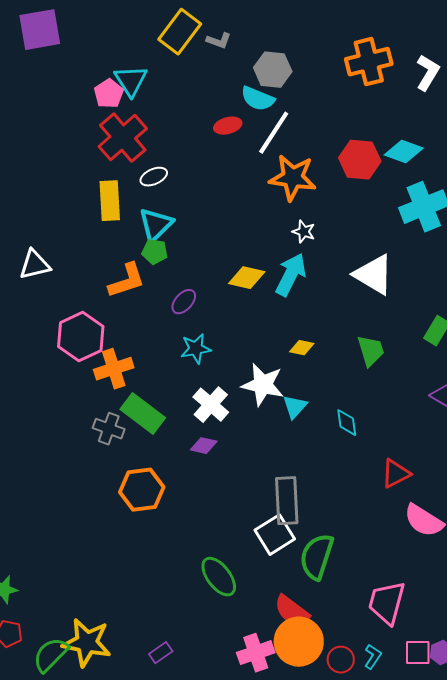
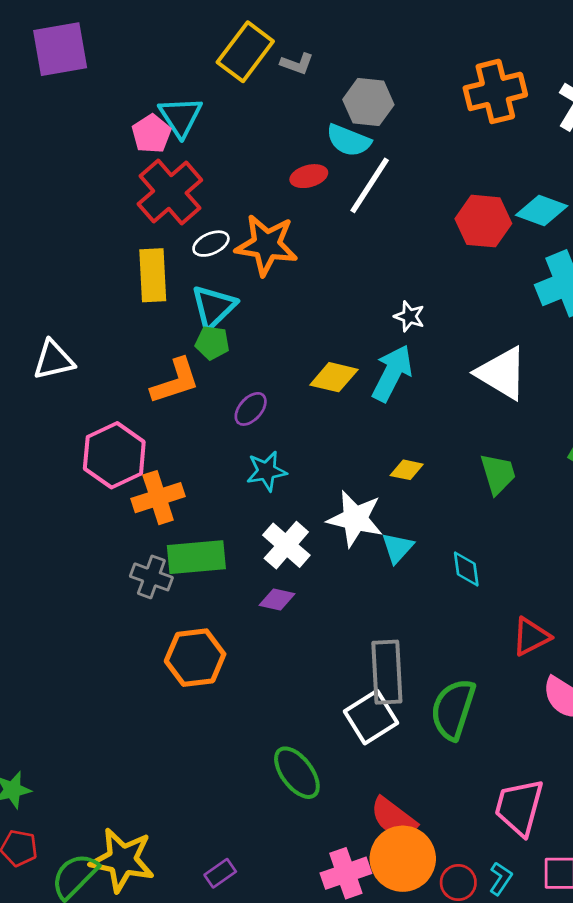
orange star: (293, 178) -> (266, 245), moved
green rectangle: (143, 414) -> (196, 557), turned -42
green semicircle: (317, 557) -> (453, 709), moved

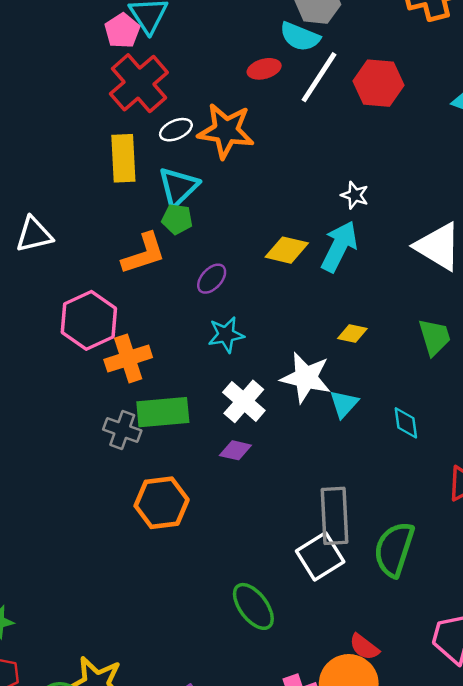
red hexagon: (483, 221) -> (379, 83), moved
red semicircle: (393, 818) -> (364, 647), moved, size x0.7

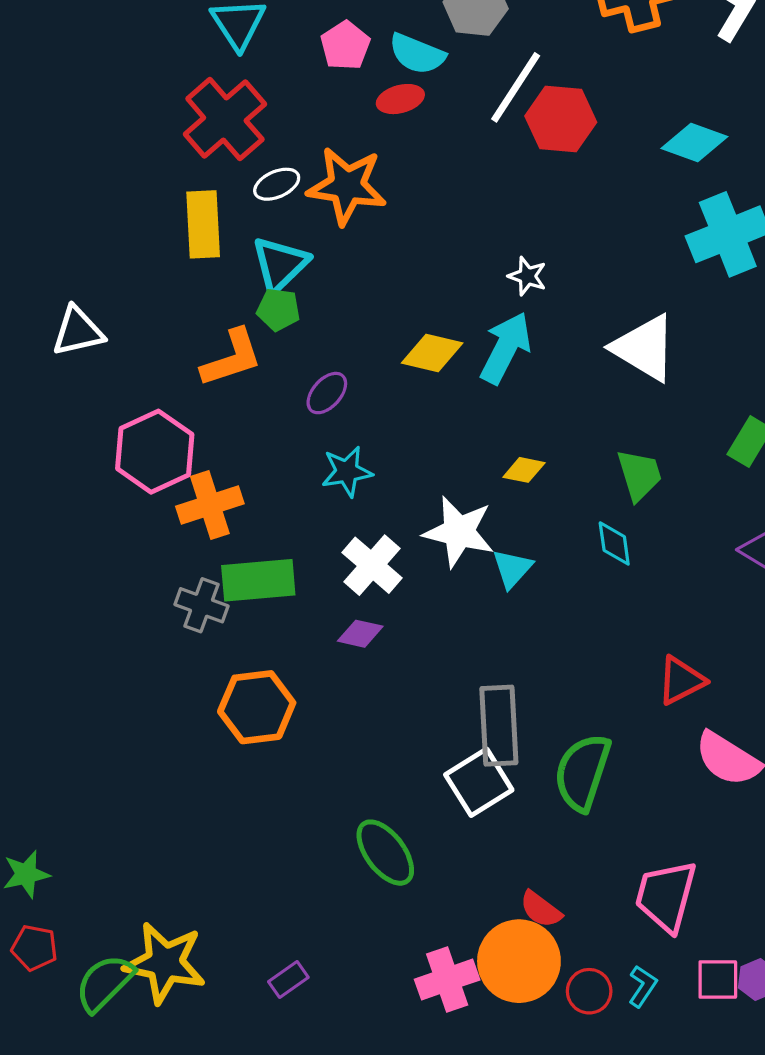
pink pentagon: (122, 31) -> (345, 46), moved
cyan semicircle: (300, 37) -> (417, 54), moved
white line: (319, 77) -> (516, 87), moved
cyan diamond: (406, 423) -> (614, 543), moved

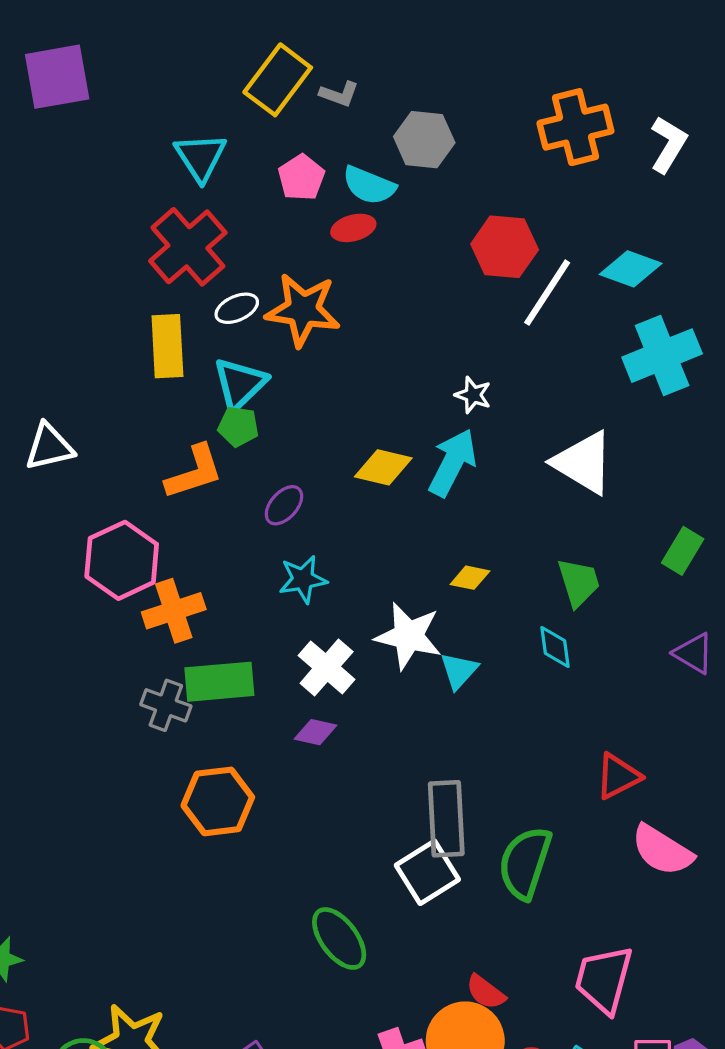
white line: (516, 87) -> (547, 293), moved

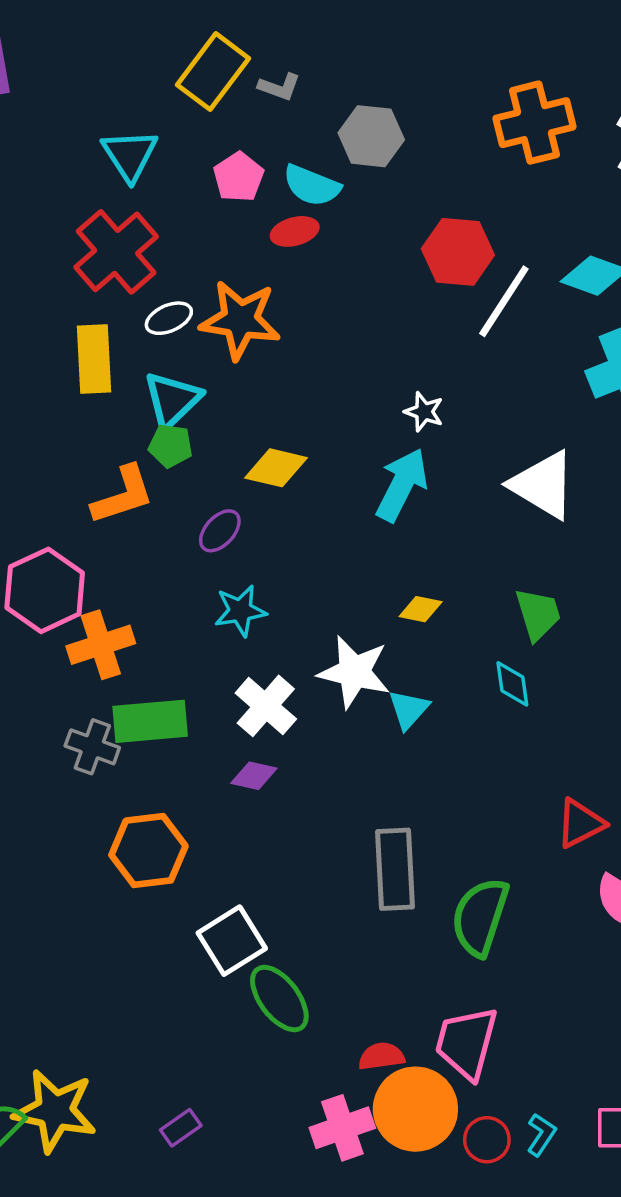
yellow diamond: (383, 467) -> (276, 468), moved
white square: (427, 872) -> (232, 941), moved
pink trapezoid: (604, 979) -> (466, 1043), moved
red semicircle: (486, 992) -> (381, 1056), moved, turned 135

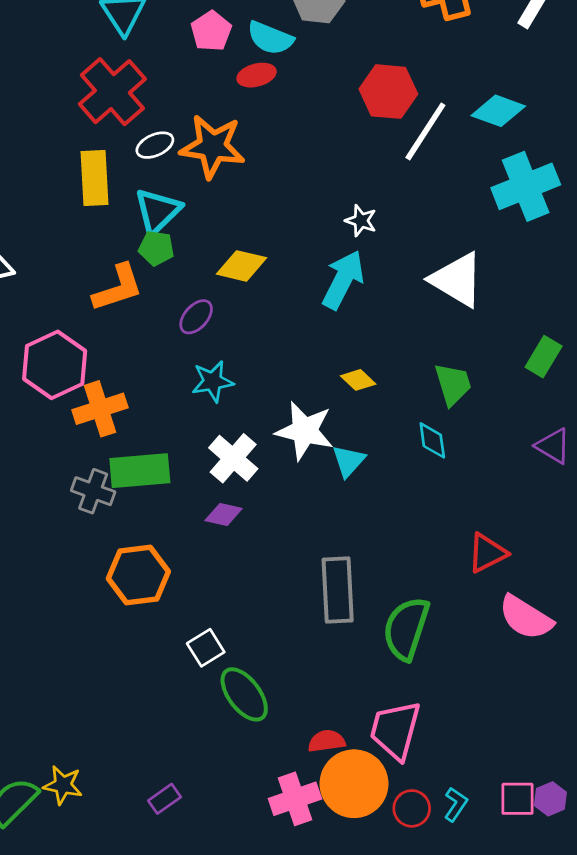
yellow diamond: (421, 609) -> (358, 380), turned 32
white square: (232, 941) -> (206, 648), size x0.7
yellow star: (55, 1111) -> (63, 785), size x0.6

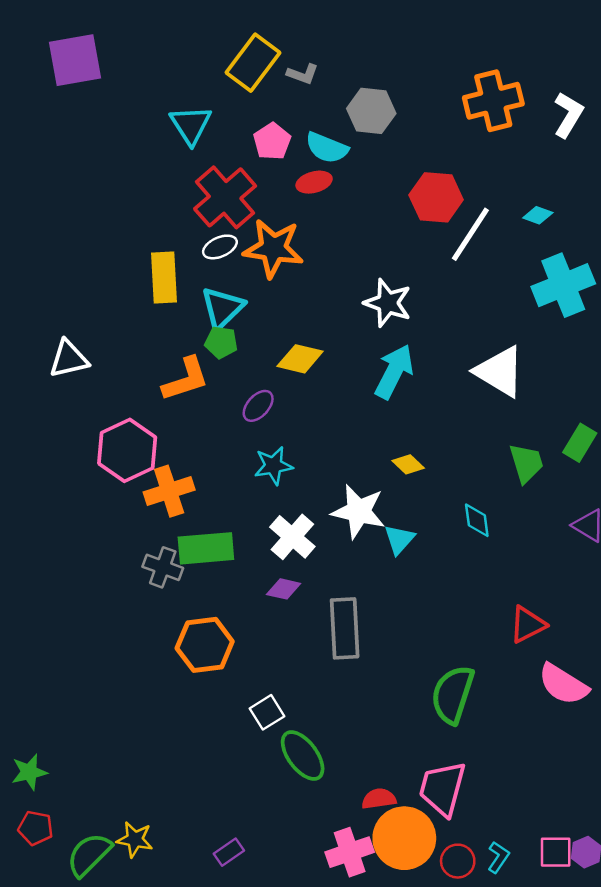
red cross: (112, 92) -> (225, 197), moved
cyan diamond: (498, 111) -> (538, 215), size x0.6
white star: (361, 221) -> (388, 303), moved, size x1.6
green trapezoid: (453, 384) -> (526, 463), moved
gray rectangle: (338, 590) -> (345, 628), moved

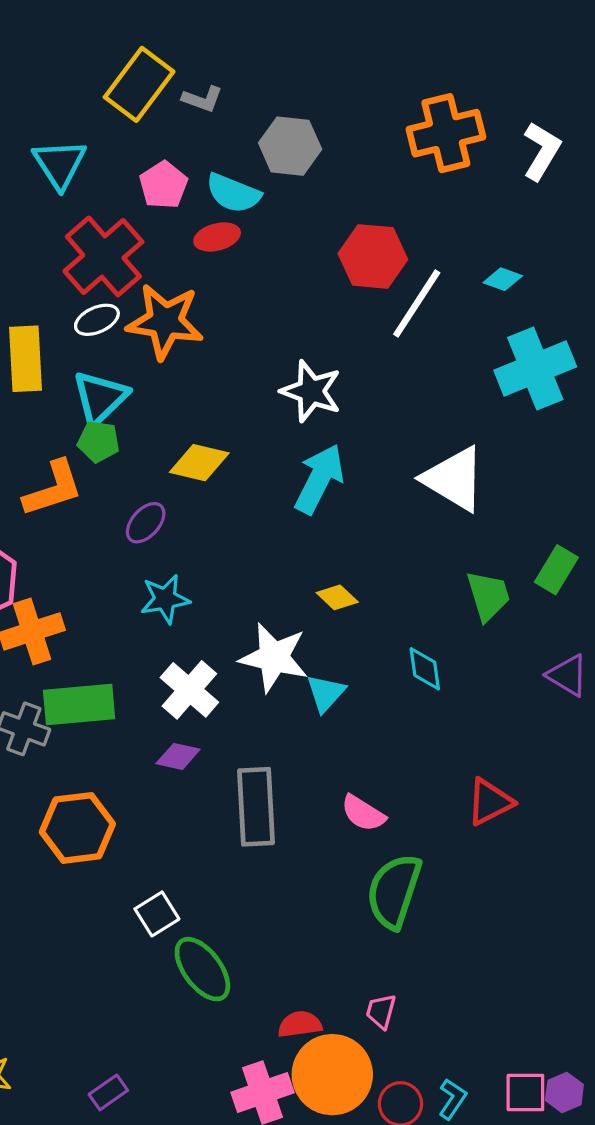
pink semicircle: (563, 684) -> (363, 813), moved, size x0.7
pink trapezoid: (442, 789) -> (381, 1011), size x0.5

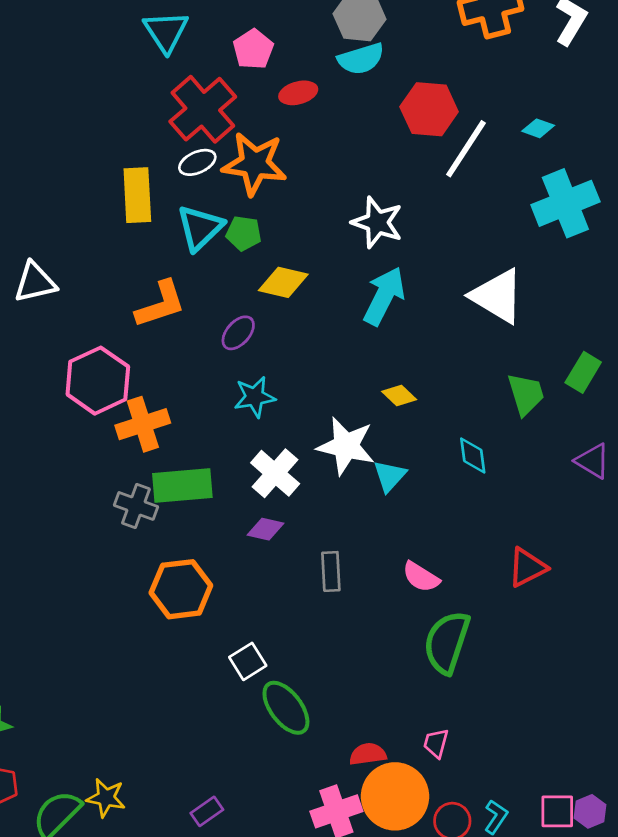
cyan semicircle: (233, 193) -> (361, 59), moved, turned -39
green pentagon: (99, 442) -> (244, 233), moved
gray rectangle: (256, 807) -> (331, 571), size x0.6

